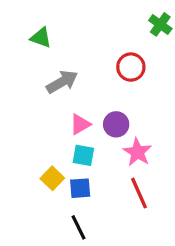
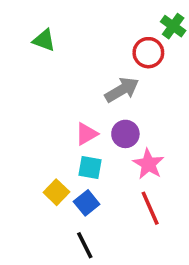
red circle: (131, 67) -> (148, 53), moved
gray arrow: (62, 82) -> (122, 90), moved
blue square: (80, 188) -> (87, 203), turned -35

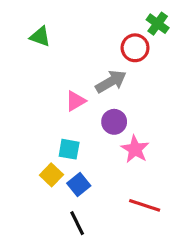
pink triangle: (87, 134) -> (76, 101), moved
cyan square: (90, 168) -> (69, 149), moved
red line: (150, 208) -> (145, 205), moved, turned -48

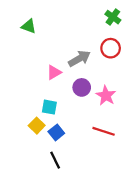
red circle: (135, 48) -> (111, 48), moved
pink star: (135, 149) -> (106, 96), moved
red line: (145, 205) -> (104, 131), moved

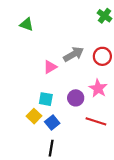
red circle: (111, 48) -> (102, 56), moved
purple circle: (82, 87) -> (76, 98), moved
black line: (55, 160) -> (51, 148), turned 35

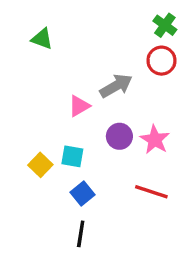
red circle: (102, 56) -> (161, 61), moved
purple circle: (76, 98) -> (119, 136), moved
yellow square: (34, 116) -> (40, 165), moved

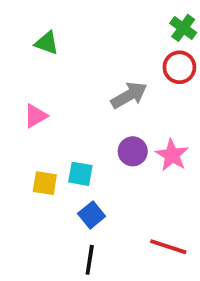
pink triangle: (79, 106) -> (35, 116), moved
yellow square: (40, 165) -> (45, 183), turned -35
red line: (151, 192) -> (168, 247), moved

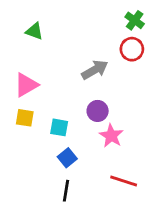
pink triangle: (35, 116) -> (26, 85), size x1.4
pink star: (172, 155) -> (111, 136), moved
yellow square: (45, 183) -> (25, 118), moved

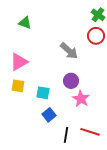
gray arrow: (95, 70) -> (69, 51), turned 72
black line: (66, 191) -> (66, 135), moved

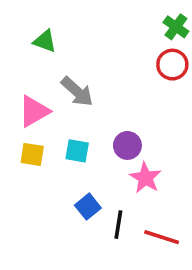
gray arrow: (69, 51) -> (77, 92), moved
cyan square: (43, 93) -> (77, 151), moved
black line: (66, 135) -> (118, 225), moved

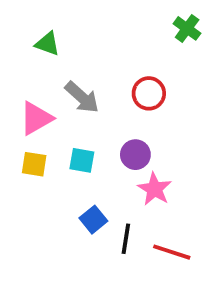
red circle: (172, 65) -> (149, 93), moved

